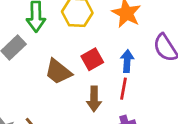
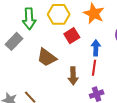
red square: (92, 59) -> (72, 36), moved

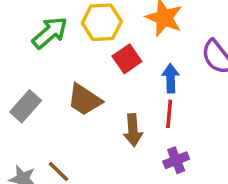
green arrow: (29, 19) -> (50, 33), turned -125
gray rectangle: (14, 41) -> (26, 106), moved

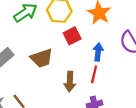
brown trapezoid: (84, 100) -> (42, 58), turned -60

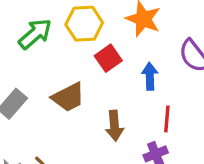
red line: (94, 74) -> (167, 119), moved

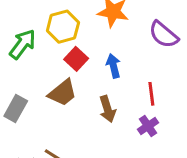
red square: (108, 58) -> (76, 59), moved
blue arrow: (150, 76) -> (113, 66), moved

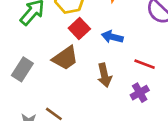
blue arrow: (113, 66) -> (112, 37), turned -66
red line: (151, 94) -> (145, 64), turned -66

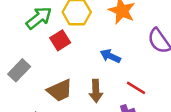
red square: (79, 28) -> (60, 40), moved
brown trapezoid: (65, 58) -> (60, 90), moved

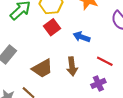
red square: (60, 40) -> (52, 27), moved

